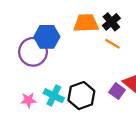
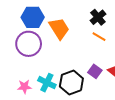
orange trapezoid: (86, 23) -> (59, 28), moved, turned 60
blue hexagon: (47, 37) -> (33, 17), moved
purple square: (117, 91) -> (95, 71), moved

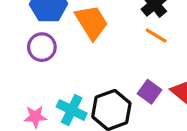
purple circle: (29, 44) -> (42, 47), size x0.7

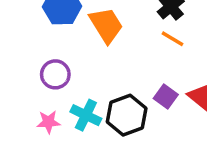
purple circle: (42, 47) -> (55, 74), moved

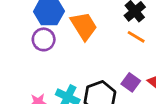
purple circle: (55, 74) -> (44, 39), moved

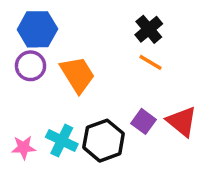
orange trapezoid: (84, 26) -> (77, 75), moved

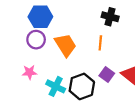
black cross: (149, 29) -> (110, 17), turned -35
orange line: (150, 62) -> (100, 43), moved, turned 64
pink star: (24, 148) -> (30, 72), moved

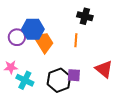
blue hexagon: (40, 17) -> (33, 29), moved
purple square: (107, 74) -> (74, 75), moved, turned -32
cyan cross: (56, 86) -> (25, 80), moved

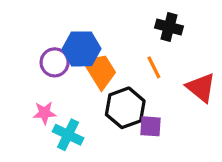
orange line: (76, 40) -> (154, 67), turned -32
red triangle: (104, 69) -> (201, 88), moved
black hexagon: (59, 80) -> (125, 108), moved

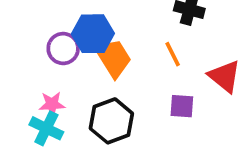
black hexagon: (125, 108) -> (111, 121), moved
purple square: (151, 126) -> (182, 106), moved
cyan cross: (68, 135) -> (46, 128), moved

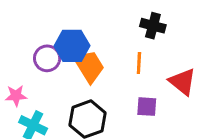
orange line: (173, 54) -> (139, 63), turned 30
pink star: (52, 104) -> (16, 96), moved

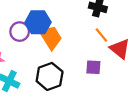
orange line: (139, 63) -> (101, 35), moved, turned -42

